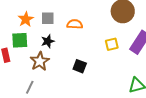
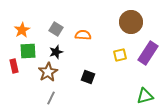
gray square: (48, 18) -> (56, 29), turned 32
orange star: (26, 19) -> (22, 30), moved
gray line: (30, 87) -> (51, 98), moved

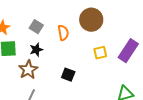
brown circle: (131, 22) -> (91, 20), moved
orange semicircle: (83, 35) -> (63, 33), turned 77

